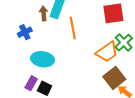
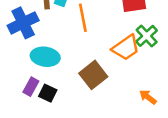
blue cross: (25, 32) -> (23, 23), size x1.6
brown square: (114, 78) -> (93, 75), moved

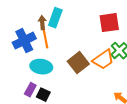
orange line: (83, 18) -> (45, 38), moved
brown square: (93, 75) -> (78, 63), moved

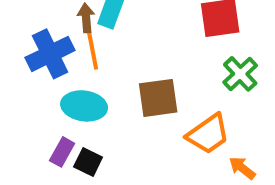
orange trapezoid: (103, 60) -> (208, 134), moved
brown square: (78, 63) -> (158, 98), turned 30

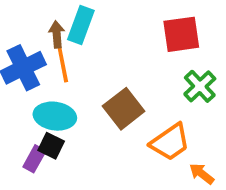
brown square: (158, 98) -> (124, 109), turned -30
black square: (88, 162) -> (51, 146), moved

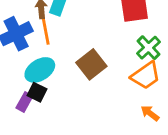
cyan ellipse: (55, 116) -> (40, 70), turned -40
orange trapezoid: (170, 142) -> (146, 76), moved

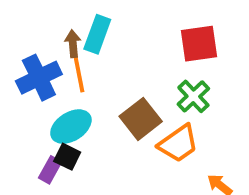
green cross: (149, 48) -> (193, 96), moved
orange trapezoid: (146, 76) -> (178, 143), moved

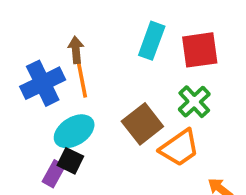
cyan rectangle: (97, 34) -> (152, 41), moved

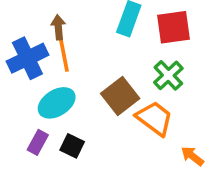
orange trapezoid: (179, 148) -> (155, 118), turned -108
black square: (70, 161) -> (72, 146), moved

